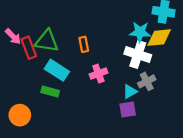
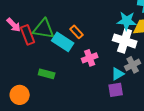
orange rectangle: (84, 44) -> (77, 32), turned -32
cyan rectangle: (57, 70) -> (63, 42), moved

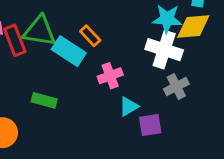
cyan triangle: (118, 74) -> (129, 106), moved

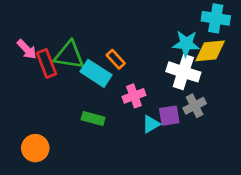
green rectangle: (44, 100) -> (93, 118), moved
purple square: (150, 125) -> (169, 116), moved

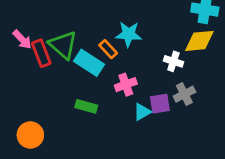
cyan star: (186, 44) -> (129, 34), moved
green triangle: (69, 55) -> (63, 45), turned 32
white cross: (183, 72) -> (173, 61), size x0.6

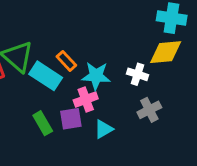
cyan star: (129, 34) -> (96, 76), moved
purple square: (160, 104) -> (71, 119), moved
green rectangle: (86, 106) -> (43, 123), turned 45

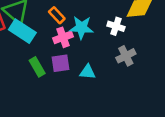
cyan rectangle: (46, 76) -> (22, 31), moved
pink cross: (86, 99) -> (63, 37), moved
cyan triangle: (103, 129) -> (88, 72), turned 35

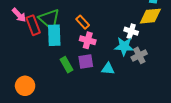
cyan star: (81, 27) -> (124, 46), moved
cyan rectangle: (22, 31) -> (54, 35), turned 55
pink cross: (63, 37) -> (88, 40), turned 35

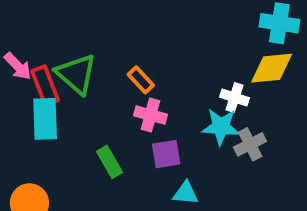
cyan rectangle: (54, 35) -> (45, 119), moved
purple square: (86, 62) -> (166, 154), moved
cyan triangle: (108, 69) -> (186, 193), moved

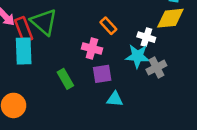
orange rectangle: (141, 80) -> (108, 26), moved

